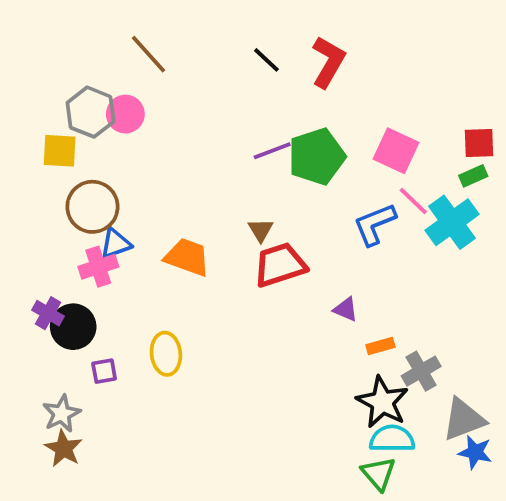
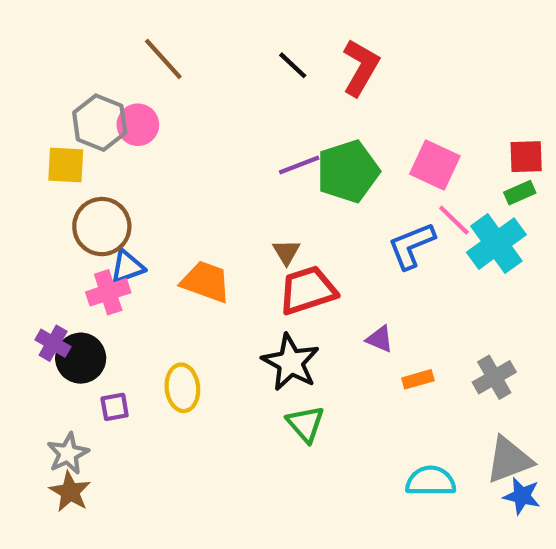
gray cross: (421, 371) -> (494, 377), moved
black star: (382, 402) -> (291, 362), moved
green triangle: (379, 474) -> (305, 424), moved

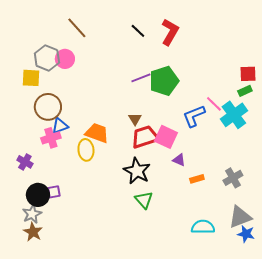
pink square: (435, 165) -> (166, 137), moved
black circle: (81, 358) -> (38, 195), moved
yellow ellipse: (182, 388) -> (86, 150), moved

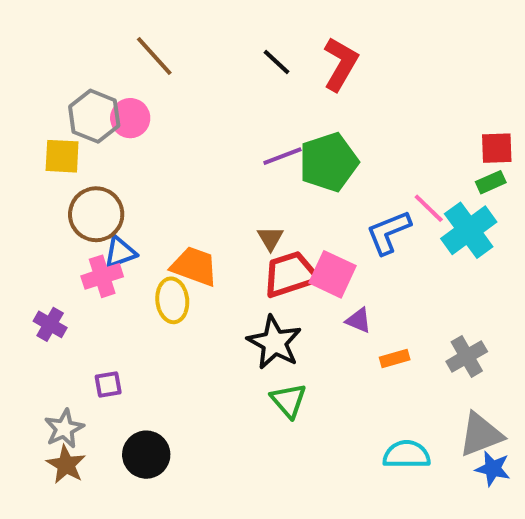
black circle: (38, 195) -> (146, 455), moved

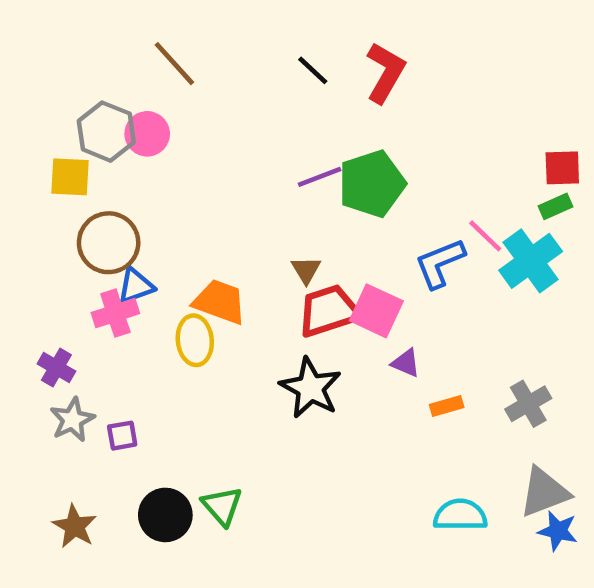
green triangle: (288, 401) -> (222, 506), moved
gray star: (64, 429) -> (72, 420), moved

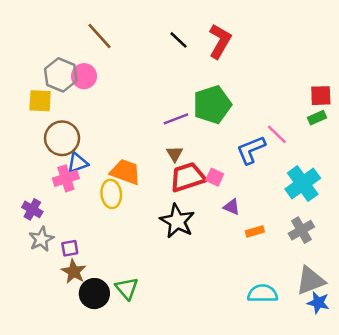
purple line: (320, 177) -> (176, 119), moved
cyan cross: (531, 261) -> (303, 184), moved
pink square: (376, 311) -> (215, 177), size x0.6
brown star: (75, 526) -> (74, 272), moved

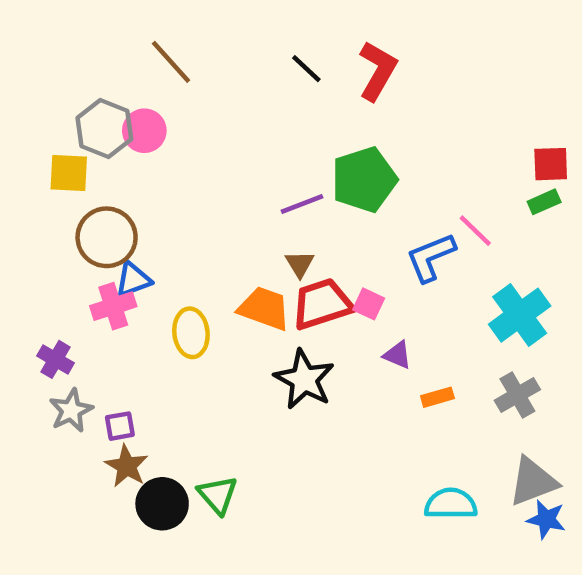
orange trapezoid: (125, 172) -> (264, 308), moved

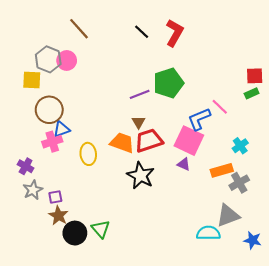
pink square: (369, 304) -> (189, 141), moved, size x2.0
cyan cross: (520, 315) -> (240, 146), size x0.6
orange rectangle: (437, 397) -> (222, 170), moved, size x1.5
gray triangle: (533, 482) -> (228, 216), moved

